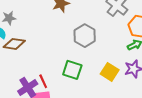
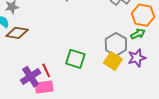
gray hexagon: (85, 36) -> (116, 44), moved

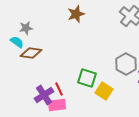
yellow square: (113, 61) -> (104, 91), moved

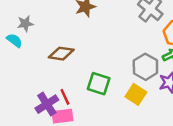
brown diamond: (31, 53) -> (61, 54), moved
yellow square: (104, 91) -> (136, 94), moved

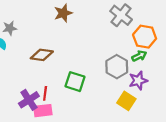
yellow square: (136, 94) -> (126, 101), moved
red line: (65, 97) -> (45, 93), turned 32

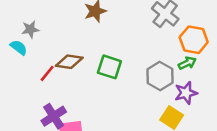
green square: (75, 82) -> (109, 67), moved
red line: (45, 93) -> (47, 73), moved, turned 32

